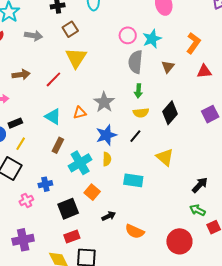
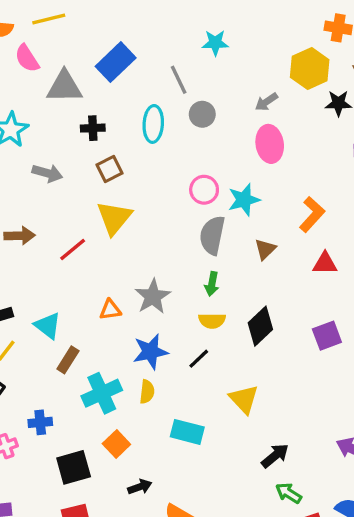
cyan triangle: (53, 117) -> (48, 326), moved
black arrow: (200, 185) -> (275, 456), moved

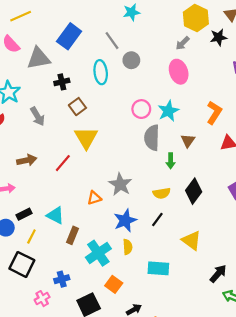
gray arrow: (266, 102) -> (183, 43), moved
gray arrow: (47, 173) -> (38, 116), turned 54
green arrow: (212, 284) -> (171, 161), moved

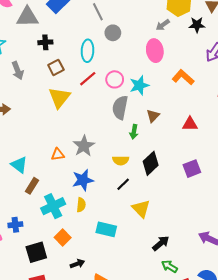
cyan ellipse: (101, 72) -> (88, 51), moved
orange L-shape: (214, 113) -> (183, 77), moved, turned -90
red line: (63, 163) -> (88, 79), moved
black line: (157, 219) -> (123, 184), moved

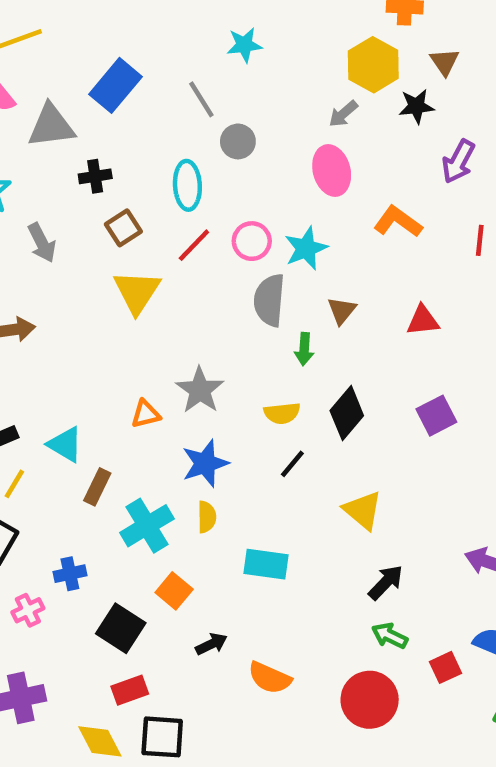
yellow triangle: (141, 209) -> (363, 510), moved
black square: (36, 252) -> (121, 628), turned -35
green arrow: (169, 266) -> (390, 636), moved

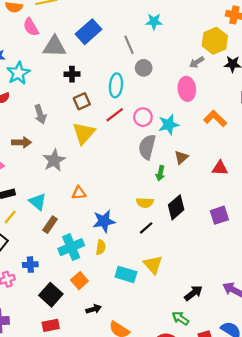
gray arrow: (42, 243) -> (40, 114), moved
gray star: (200, 390) -> (54, 160), moved
yellow triangle: (363, 510) -> (153, 265), moved
black arrow: (386, 582) -> (193, 293), moved

